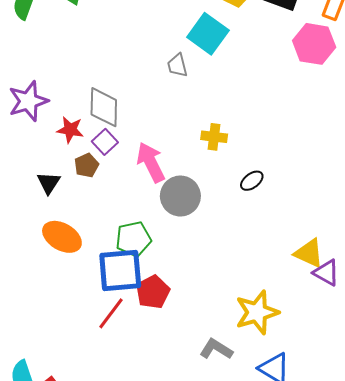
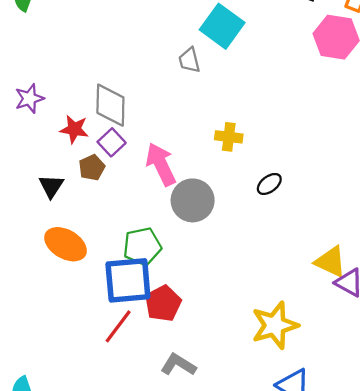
purple star: (28, 101) -> (29, 99), size x0.7
gray L-shape: (216, 349) -> (178, 365), moved

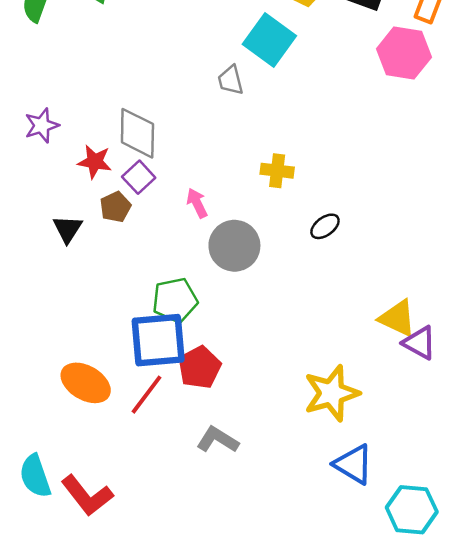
pink arrow: (161, 164) -> (197, 203), size x0.6
orange ellipse: (66, 244) -> (86, 383), moved

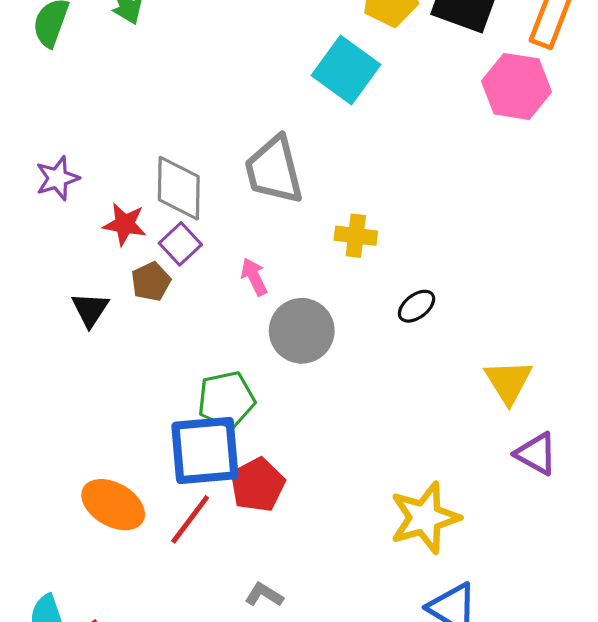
gray trapezoid: (231, 80) -> (274, 170), moved, size x1.8
yellow triangle: (397, 318) -> (508, 382), moved, turned 33
gray L-shape: (218, 440) -> (264, 595), moved, size x0.7

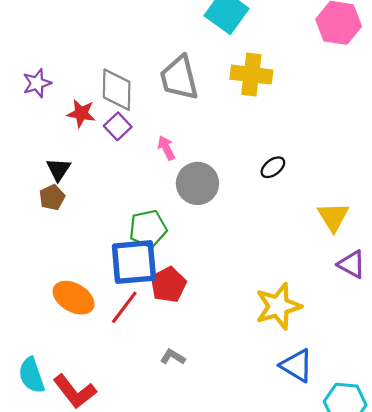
yellow cross: (356, 236) -> (251, 75), moved, size x1.5
brown pentagon: (151, 282) -> (52, 197), moved

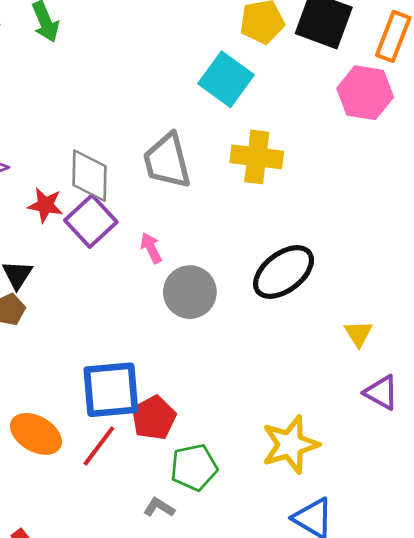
purple square: (118, 126) -> (91, 221), size x1.5
black ellipse: (273, 167) -> (284, 272), size x2.0
yellow triangle: (333, 217) -> (358, 334), size x0.7
green pentagon: (148, 229) -> (194, 467), moved

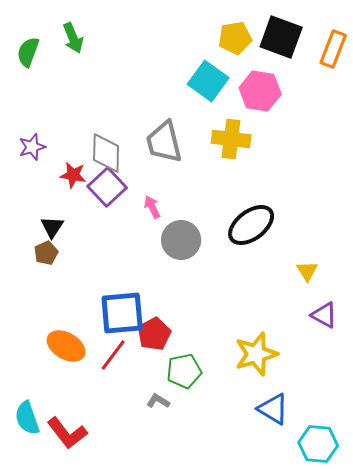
pink hexagon: (365, 93) -> (260, 91), moved

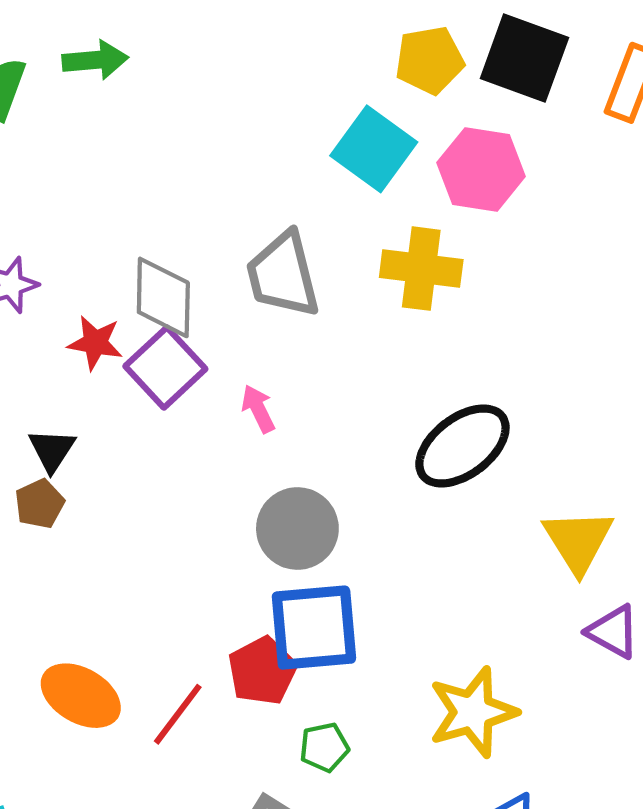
green arrow: (73, 38) -> (95, 60), turned -72
gray circle: (181, 240) -> (297, 529), moved
yellow triangle: (307, 271) -> (578, 541), size x1.6
blue square: (122, 313) -> (314, 628), moved
green pentagon: (184, 371) -> (324, 747), size x0.7

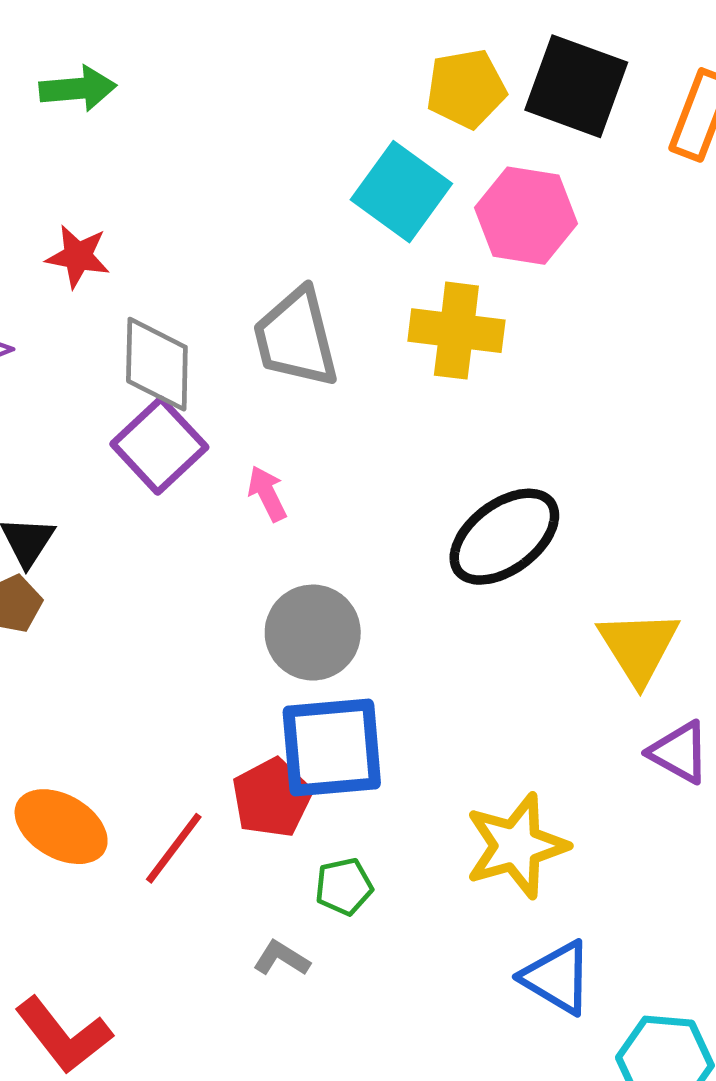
red star: (95, 343) -> (78, 256), moved

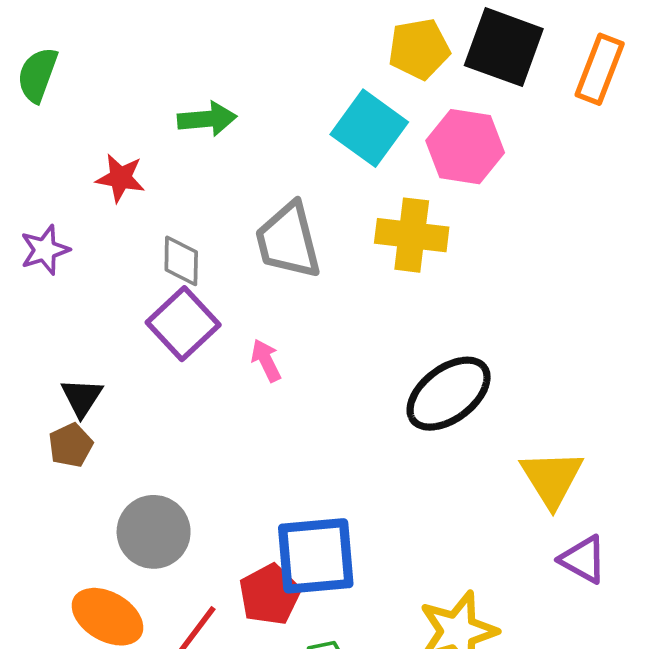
green arrow: (78, 89) -> (207, 119), moved
gray diamond: (157, 364) -> (181, 261), size x0.7
gray circle: (313, 633) -> (154, 532), moved

